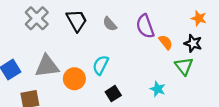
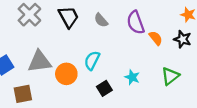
green triangle: (184, 66) -> (170, 76), moved, turned 30
cyan star: (158, 89) -> (132, 77), moved

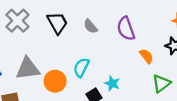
orange semicircle: (156, 38) -> (146, 56), moved
cyan star: (132, 77) -> (112, 83), moved

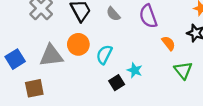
orange circle: (55, 81) -> (78, 44), moved
green triangle: (161, 83) -> (183, 70), turned -30

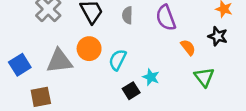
gray semicircle: (113, 14) -> (127, 15), turned 42

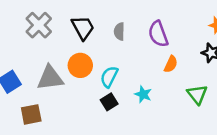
orange semicircle: (188, 47) -> (171, 64), moved, turned 63
black square: (131, 91) -> (109, 102), moved

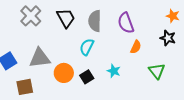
gray semicircle: (119, 31) -> (95, 21), size x1.5
orange circle: (80, 65) -> (64, 73), moved
cyan semicircle: (109, 77) -> (87, 47), moved

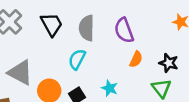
black star: (168, 38) -> (169, 63), moved
gray triangle: (40, 58) -> (20, 73), turned 35

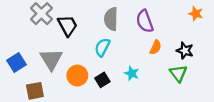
black trapezoid: (52, 24) -> (68, 26), moved
gray triangle: (20, 73) -> (51, 59), turned 30

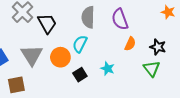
orange circle: (77, 76) -> (60, 57), moved

